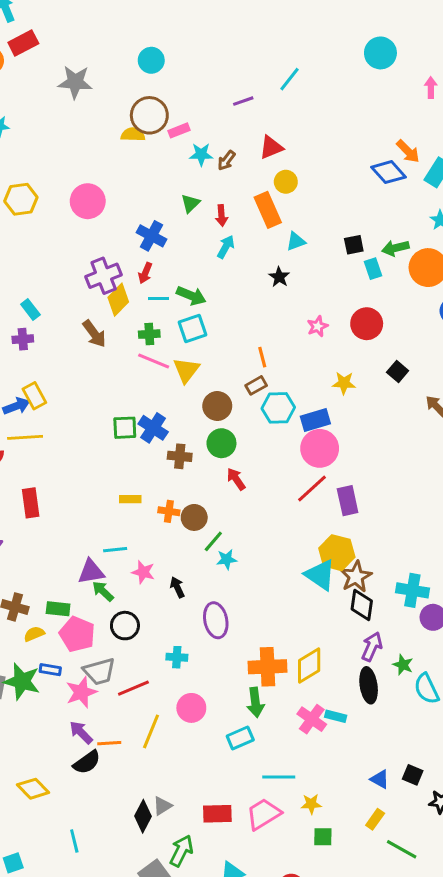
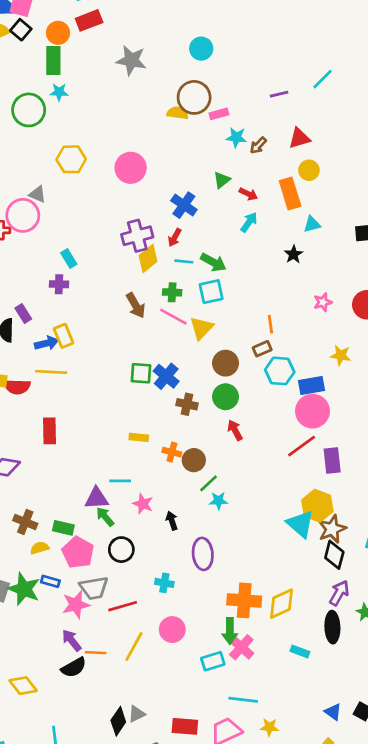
red arrow: (222, 216) -> (248, 194), turned -66
brown arrow: (94, 334) -> (136, 305), moved
pink cross: (312, 719) -> (241, 647), moved

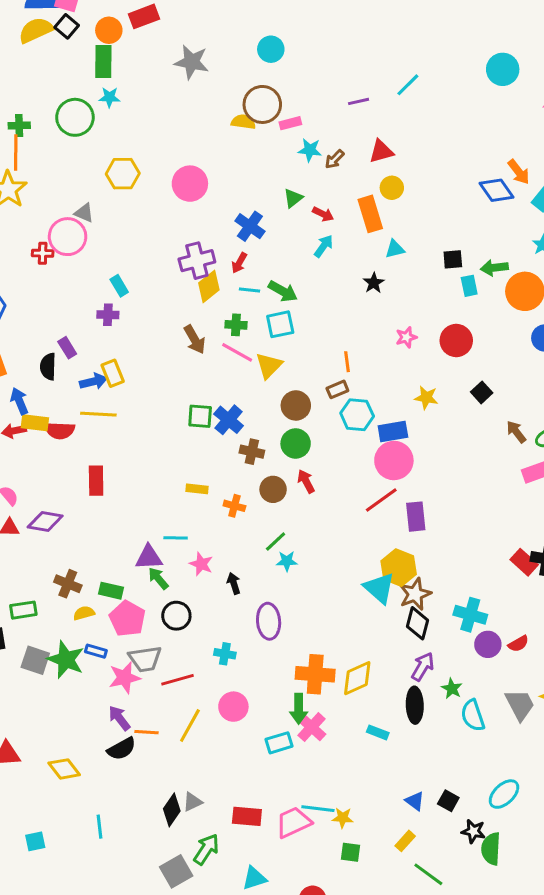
brown circle: (194, 460) -> (273, 489), moved
cyan line: (243, 700) -> (318, 809), moved

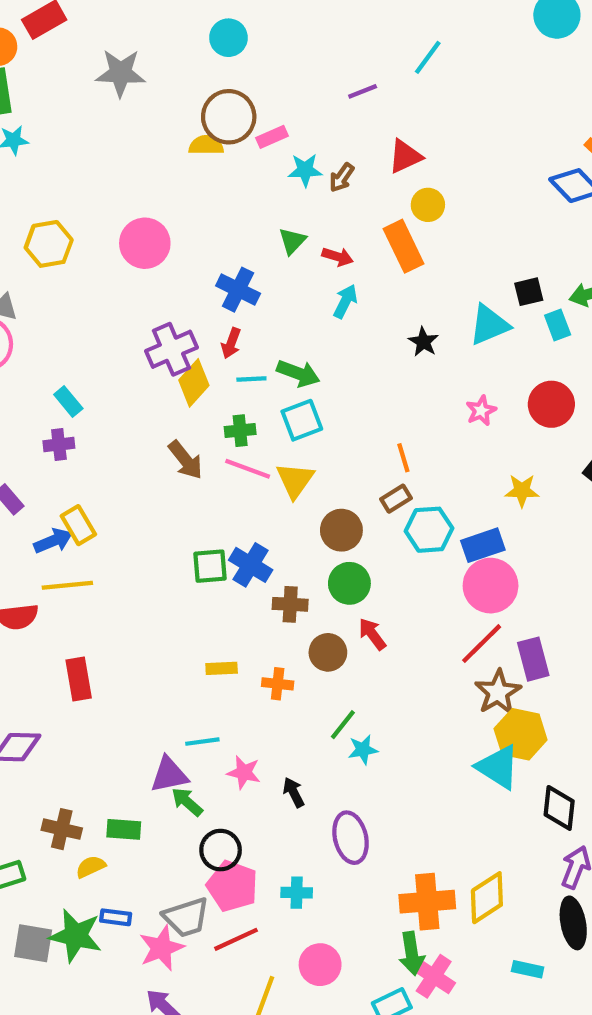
cyan triangle: (395, 249) -> (489, 325), moved, size x1.5
brown star: (415, 594) -> (498, 692), moved
pink pentagon: (127, 619) -> (232, 886), moved

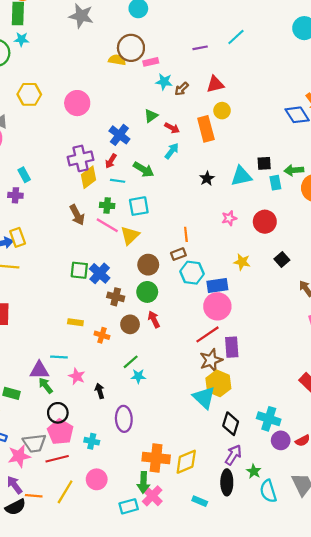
green arrow: (298, 373) -> (144, 170), moved

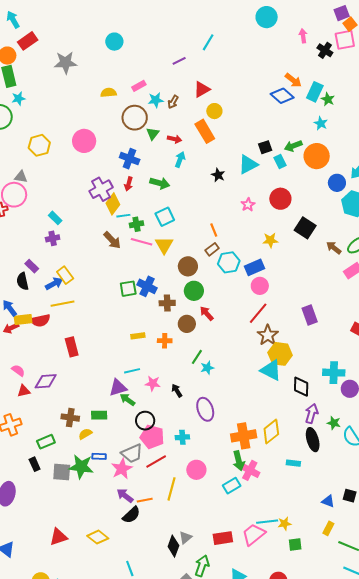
brown circle: (131, 48) -> (135, 118), moved
cyan line: (118, 181) -> (123, 216), moved
black square: (282, 259) -> (305, 228), size x1.5
pink circle: (217, 306) -> (260, 286), size x0.7
purple rectangle: (232, 347) -> (310, 315), moved

